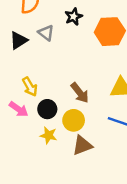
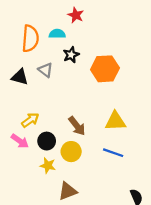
black triangle: (19, 40) -> (20, 77), turned 48
yellow arrow: (30, 87) -> (30, 120), turned -96
brown triangle: (82, 145) -> (68, 191), moved

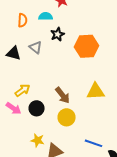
orange semicircle: (30, 38) -> (23, 20), size x0.6
yellow circle: (71, 152) -> (67, 117), moved
blue line: (113, 153) -> (94, 143), moved
yellow star: (48, 166) -> (38, 140), moved

